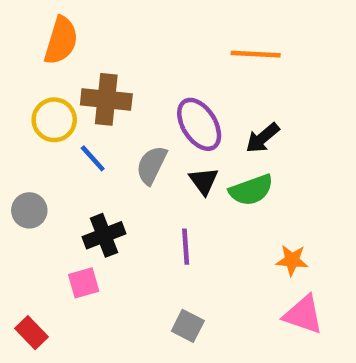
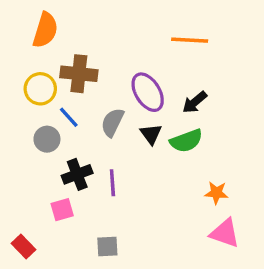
gray circle: (29, 210) -> (47, 139), moved
purple line: (186, 247) -> (112, 183), moved
gray square: (188, 326) -> (107, 247), moved, turned -30

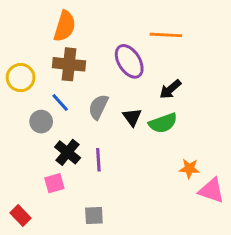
orange semicircle: (45, 30) -> (65, 26), moved
yellow circle: (40, 89) -> (21, 78), moved
purple ellipse: (148, 92) -> (129, 61), moved
black cross: (77, 174) -> (68, 152), turned -30
pink triangle: (225, 233) -> (211, 191), moved

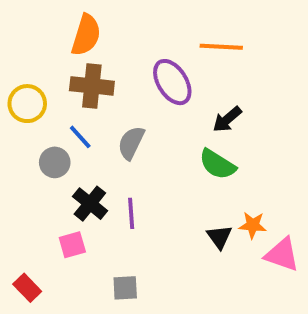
black triangle: (132, 117) -> (219, 237), moved
green semicircle: (163, 123) -> (217, 164), turned 52

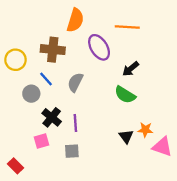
orange semicircle: (86, 35) -> (75, 20), moved
gray square: (125, 288) -> (72, 151), moved

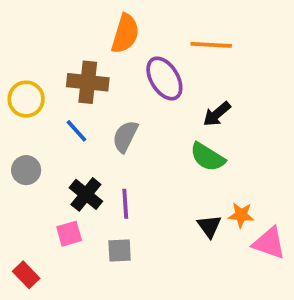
gray circle: (31, 94) -> (26, 170), moved

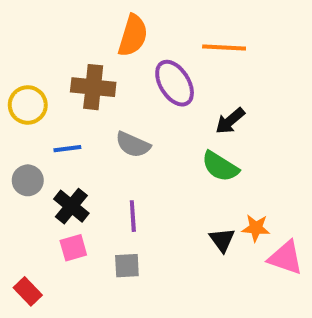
blue line: (77, 131) -> (67, 149), moved, turned -55
gray semicircle: (125, 136) -> (133, 145), turned -92
black cross: (86, 194) -> (71, 206), moved

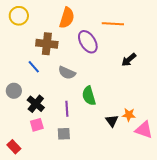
yellow circle: (28, 105) -> (19, 16), moved
black arrow: (230, 121) -> (129, 60), moved
blue line: (67, 149) -> (34, 67), moved, turned 56
green semicircle: (220, 166) -> (89, 96), moved, turned 42

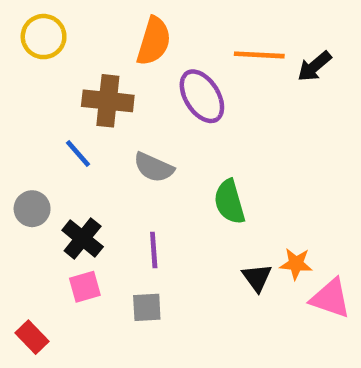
black arrow: (129, 60) -> (314, 66), moved
green semicircle: (89, 96) -> (229, 202), moved

